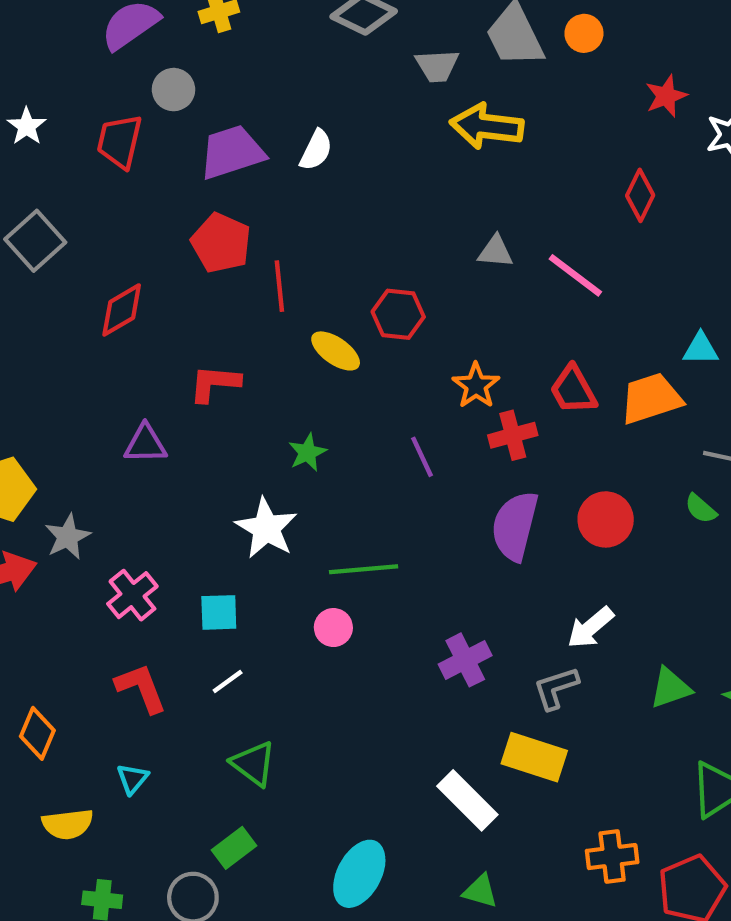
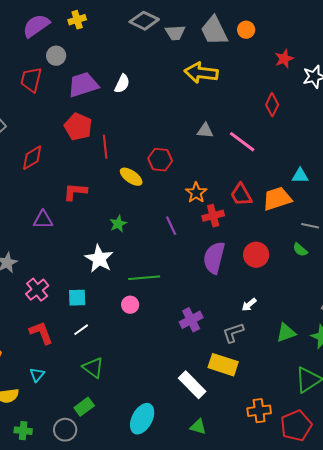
gray trapezoid: (437, 66) -> (175, 33), moved
white arrow: (590, 628) -> (249, 305), size x0.7

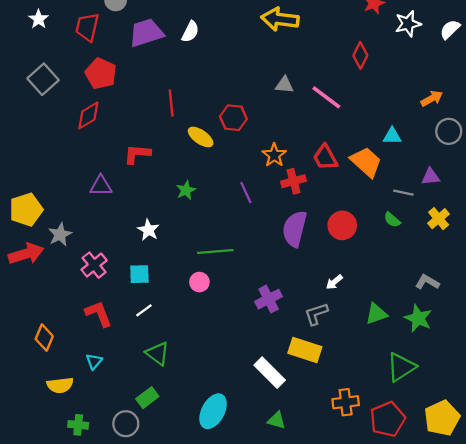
red pentagon: (78, 127) -> (101, 74), moved
orange trapezoid: (277, 199) -> (366, 162), turned 60
white star: (99, 259) -> (148, 230), moved, size x0.7

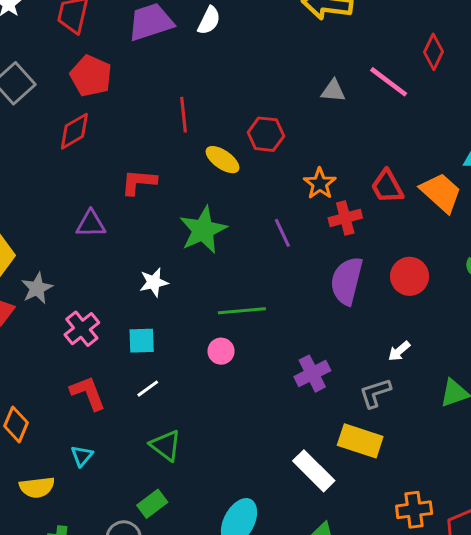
pink line: (326, 97) -> (389, 82), moved
green star: (186, 190) -> (203, 230), size x1.8
white star: (148, 230) -> (154, 282), turned 30

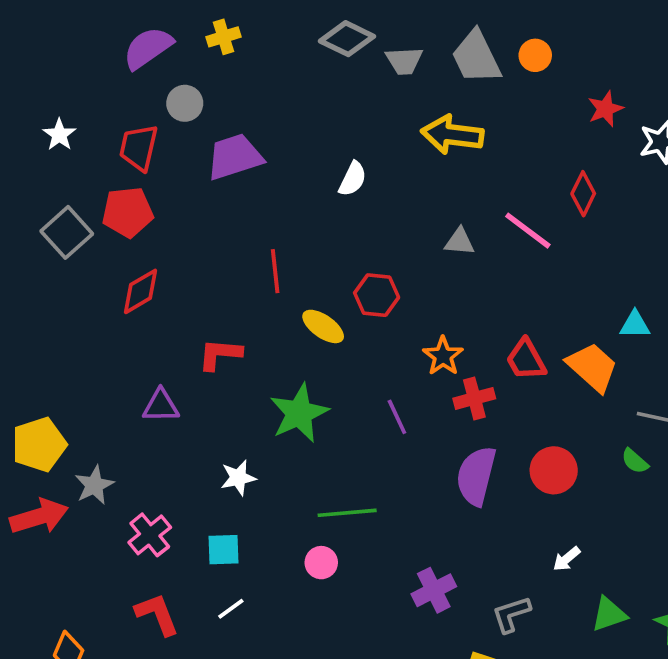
white semicircle: (209, 20) -> (353, 179), moved
red pentagon: (91, 76) -> (128, 212), moved, turned -30
white arrow: (399, 351) -> (567, 559), moved

